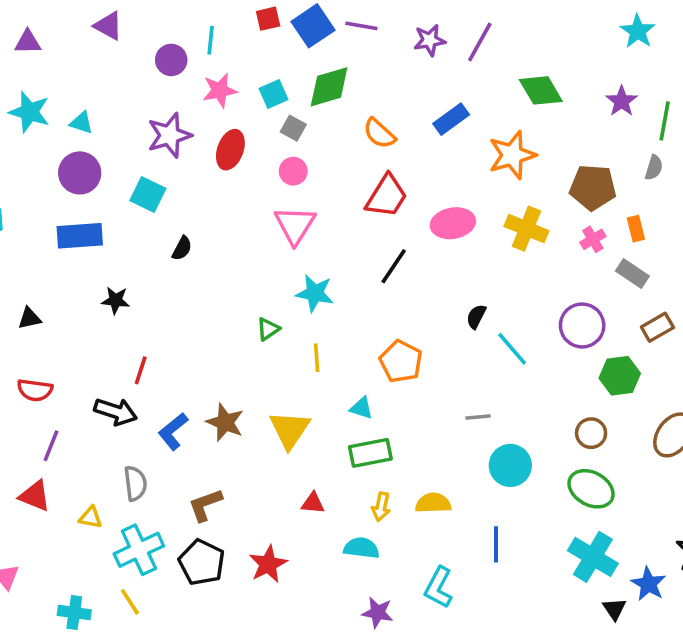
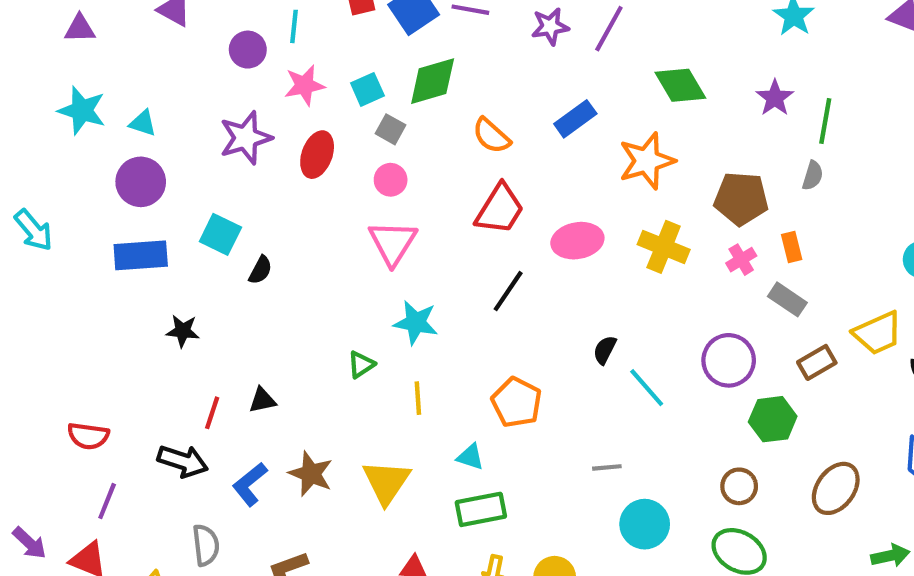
cyan square: (148, 195) -> (220, 234), moved
black triangle: (29, 318) -> (262, 400), moved

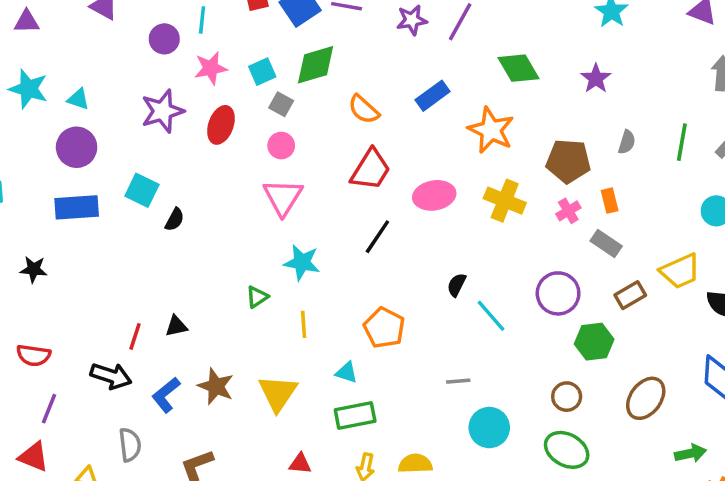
green line: (825, 121) -> (682, 142), moved
orange star: (647, 161) -> (491, 130), turned -30
black star: (183, 331) -> (34, 269), moved

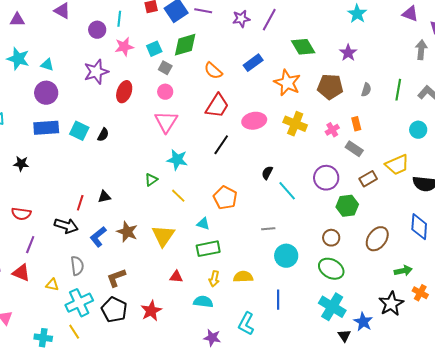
red ellipse: (221, 125) -> (124, 92), moved
brown pentagon: (568, 161) -> (330, 87), moved
cyan square: (142, 190) -> (79, 131), moved
yellow line: (304, 324) -> (178, 196), turned -42

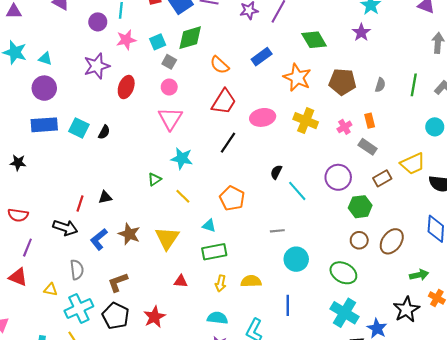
purple star: (348, 53) -> (361, 32), moved
brown circle: (331, 238) -> (359, 240), moved
cyan semicircle: (203, 302) -> (217, 318), moved

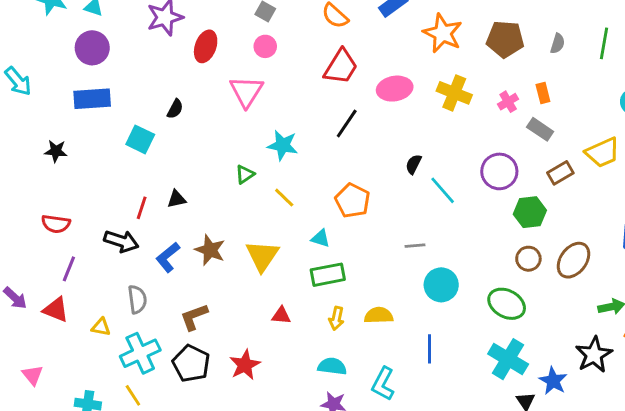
pink triangle: (170, 119) -> (246, 91), moved
cyan square: (79, 128) -> (140, 139), moved

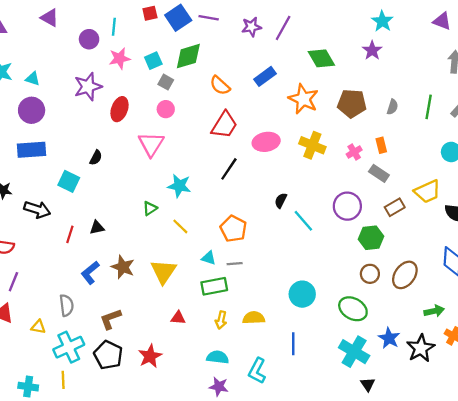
black arrow: (121, 241) -> (37, 210), moved
gray line: (415, 246) -> (235, 264), moved
blue star: (553, 381) -> (389, 338), moved
yellow line: (133, 395) -> (63, 380), turned 30

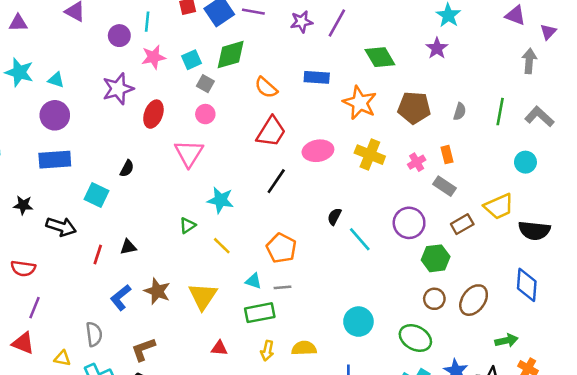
blue rectangle: (265, 76) -> (317, 77), turned 40

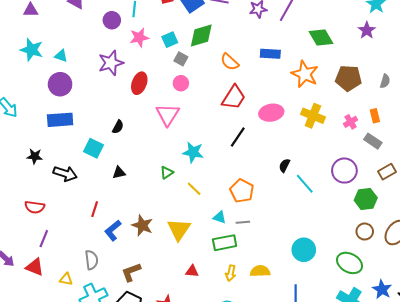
black triangle: (128, 247) -> (119, 173), moved
red line: (98, 254) -> (95, 209), moved

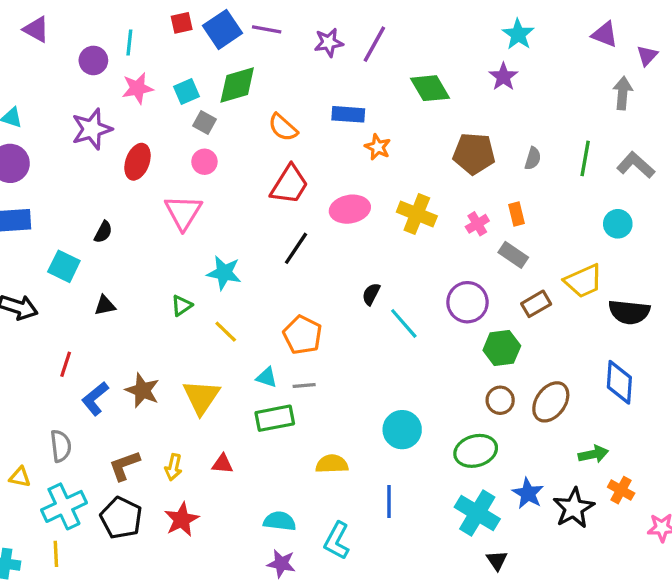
orange star: (305, 74) -> (378, 147), moved, size x0.6
green ellipse: (349, 263) -> (476, 451), turned -45
yellow arrow: (231, 273) -> (173, 467), moved

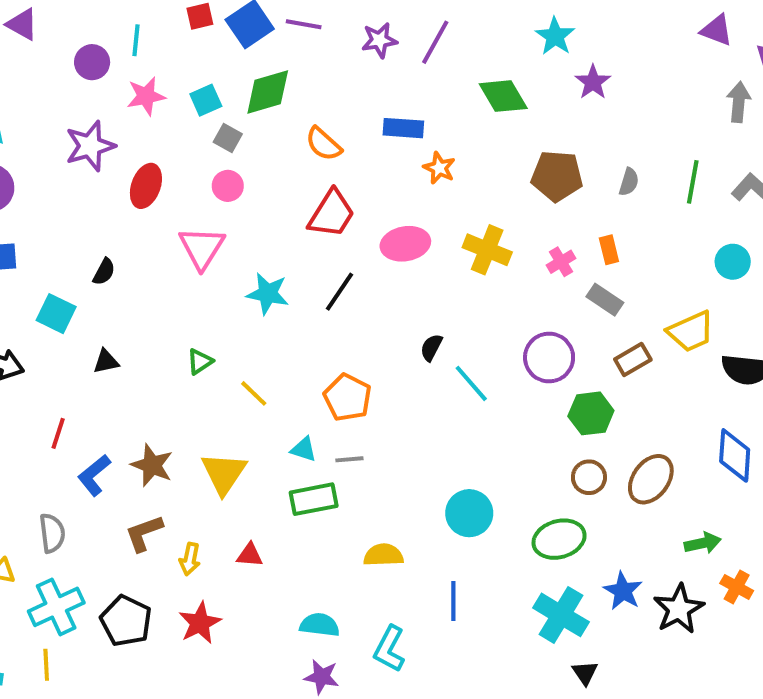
cyan star: (518, 34) -> (555, 36), moved
cyan star: (224, 273) -> (268, 294), moved
brown L-shape: (124, 466) -> (144, 533), moved

